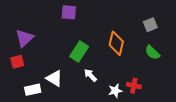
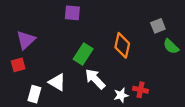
green semicircle: (152, 53) -> (171, 46), moved
white arrow: (90, 75) -> (95, 79), size x1.5
white rectangle: (33, 90) -> (34, 94), turned -63

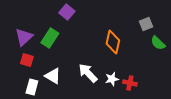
purple square: (72, 13) -> (67, 12), turned 35
green rectangle: (83, 54) -> (50, 38), moved
red square: (18, 65) -> (27, 60), moved, turned 32
white star: (121, 95) -> (112, 79), moved

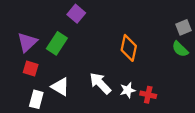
gray square: (146, 24) -> (184, 27), moved

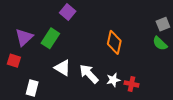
red square: (31, 68) -> (14, 61), moved
white triangle: (60, 87) -> (63, 68), moved

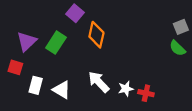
orange diamond: (114, 42) -> (96, 35), moved
white triangle: (63, 68) -> (62, 90), moved
white rectangle: (32, 88) -> (36, 85), moved

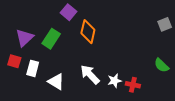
green semicircle: (177, 48) -> (161, 65), moved
white rectangle: (36, 85) -> (33, 68), moved

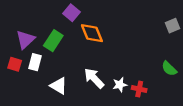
orange diamond: (88, 32) -> (92, 33), turned -35
white rectangle: (33, 68) -> (35, 62), moved

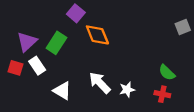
white rectangle: (35, 62) -> (37, 66), turned -49
green semicircle: (169, 69) -> (167, 73), moved
red cross: (139, 89) -> (162, 94), moved

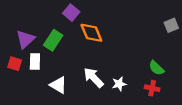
white rectangle: (37, 66) -> (35, 62), turned 35

